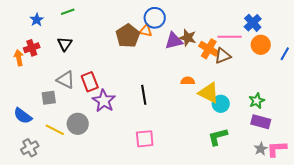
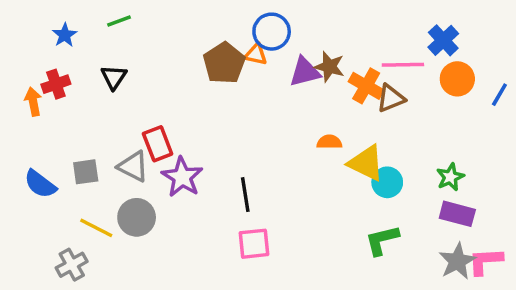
gray triangle: (66, 80) -> (133, 167), moved
black line: (144, 95) -> (245, 195), moved
blue semicircle: (23, 116) -> (40, 184), moved
gray cross: (30, 148) -> (72, 265), moved
gray star: (261, 149) -> (457, 261), size x1.5

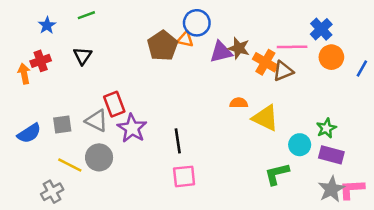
cyan circle: (387, 182) -> (300, 145), moved
blue semicircle: (40, 184) -> (29, 133), turned -70

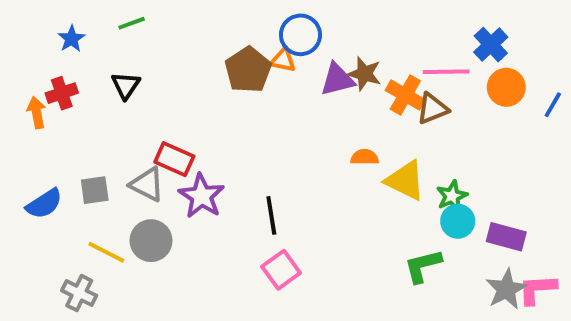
red rectangle: (114, 104) -> (174, 159), turned -45
green star: (326, 128) -> (452, 196), moved
pink square: (184, 176) -> (281, 270), turned -30
gray cross: (52, 192) -> (79, 293), turned -35

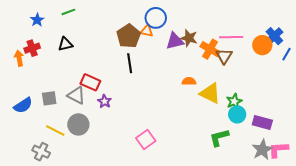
blue cross: (491, 45) -> (274, 36), moved
black triangle: (126, 85) -> (65, 44), turned 42
brown triangle: (432, 109) -> (224, 56), turned -36
purple star: (201, 196) -> (104, 101), size x0.6
black line: (271, 215) -> (130, 63), moved

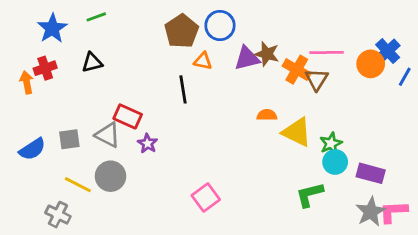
blue star: (37, 20) -> (52, 28), size x1.5
orange triangle: (147, 31) -> (203, 61), moved
brown pentagon: (129, 36) -> (182, 31), moved

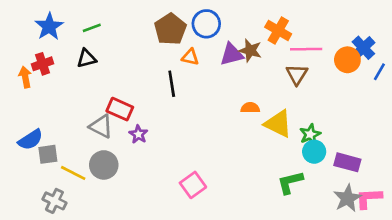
green line: (96, 17) -> (92, 28), moved
orange cross: (297, 70) -> (278, 30), moved
gray square: (69, 139) -> (48, 154), moved

